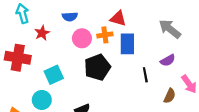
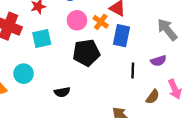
orange cross: (105, 35) -> (101, 22), turned 32
cyan square: (54, 75) -> (42, 38), moved

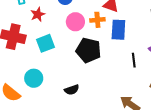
orange cross: (101, 22) -> (97, 20), turned -32
black pentagon: (86, 53) -> (88, 50), turned 30

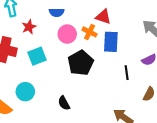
orange cross: (97, 20) -> (90, 32), turned 32
black pentagon: (88, 50) -> (81, 63), turned 30
black semicircle: (72, 90) -> (64, 103), turned 80

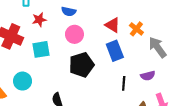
orange cross: (90, 32) -> (136, 29), moved
blue rectangle: (111, 42) -> (115, 51), turned -36

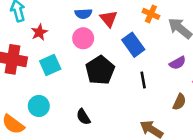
blue semicircle: (69, 11) -> (83, 14), moved
red triangle: (113, 25) -> (109, 19), moved, turned 35
black line: (124, 83) -> (143, 80), moved

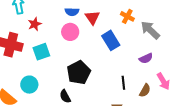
black pentagon: (100, 70) -> (79, 72), moved
black line: (143, 80) -> (123, 83), moved

